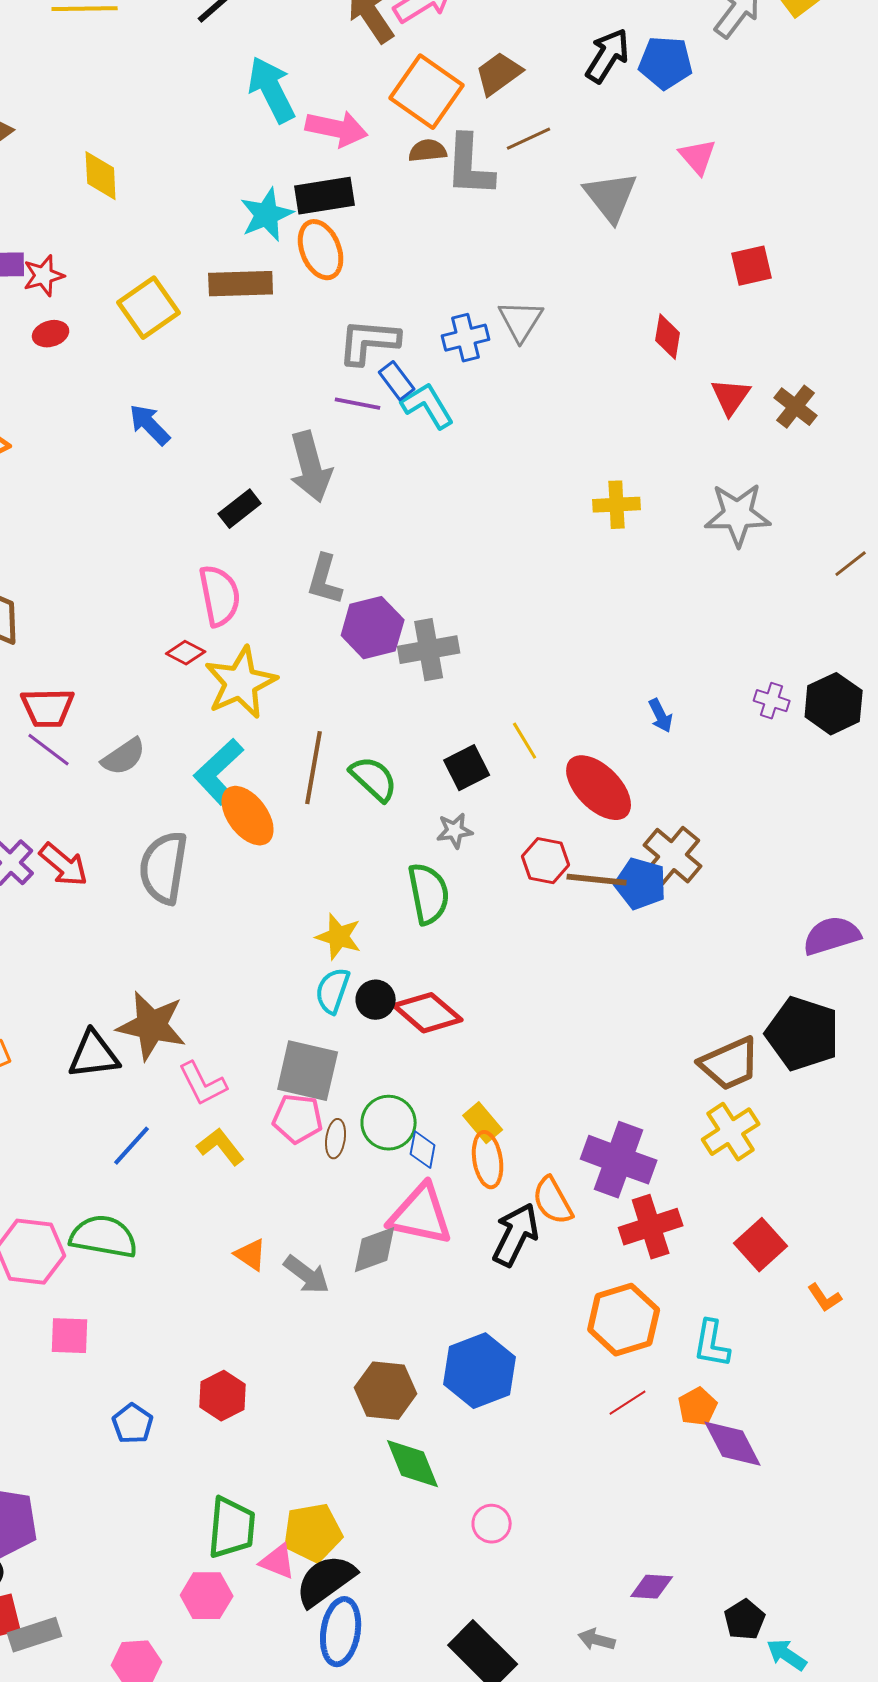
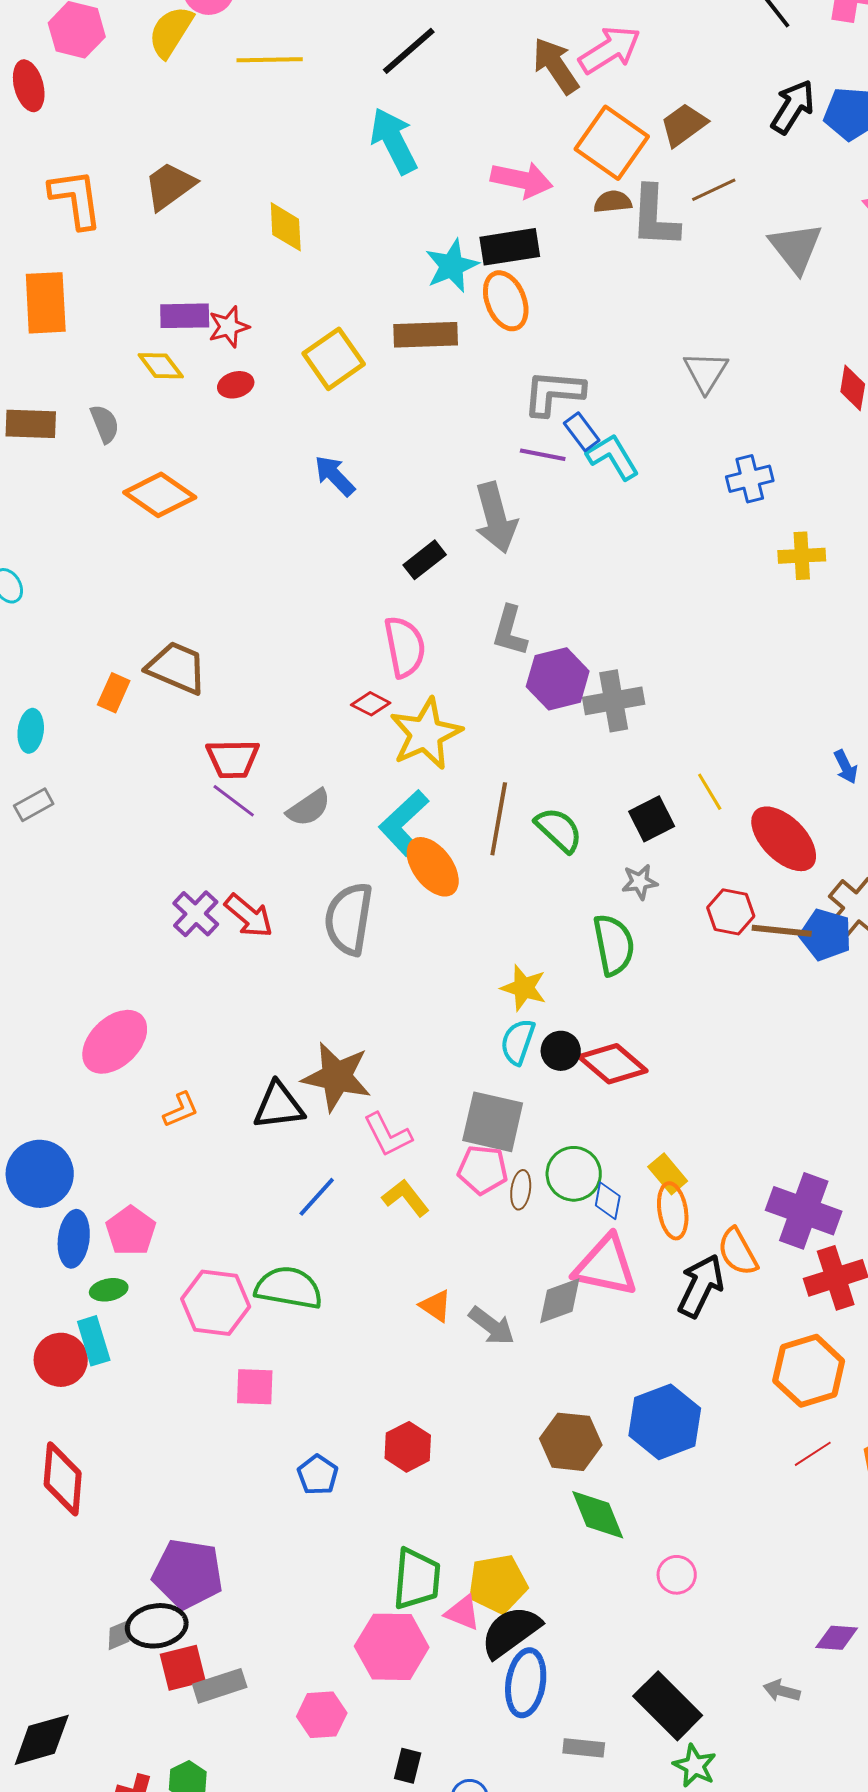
cyan arrow: (272, 90) -> (394, 141), moved
blue cross: (466, 338) -> (750, 479), moved
pink hexagon: (207, 1596) -> (392, 1647), size x1.4

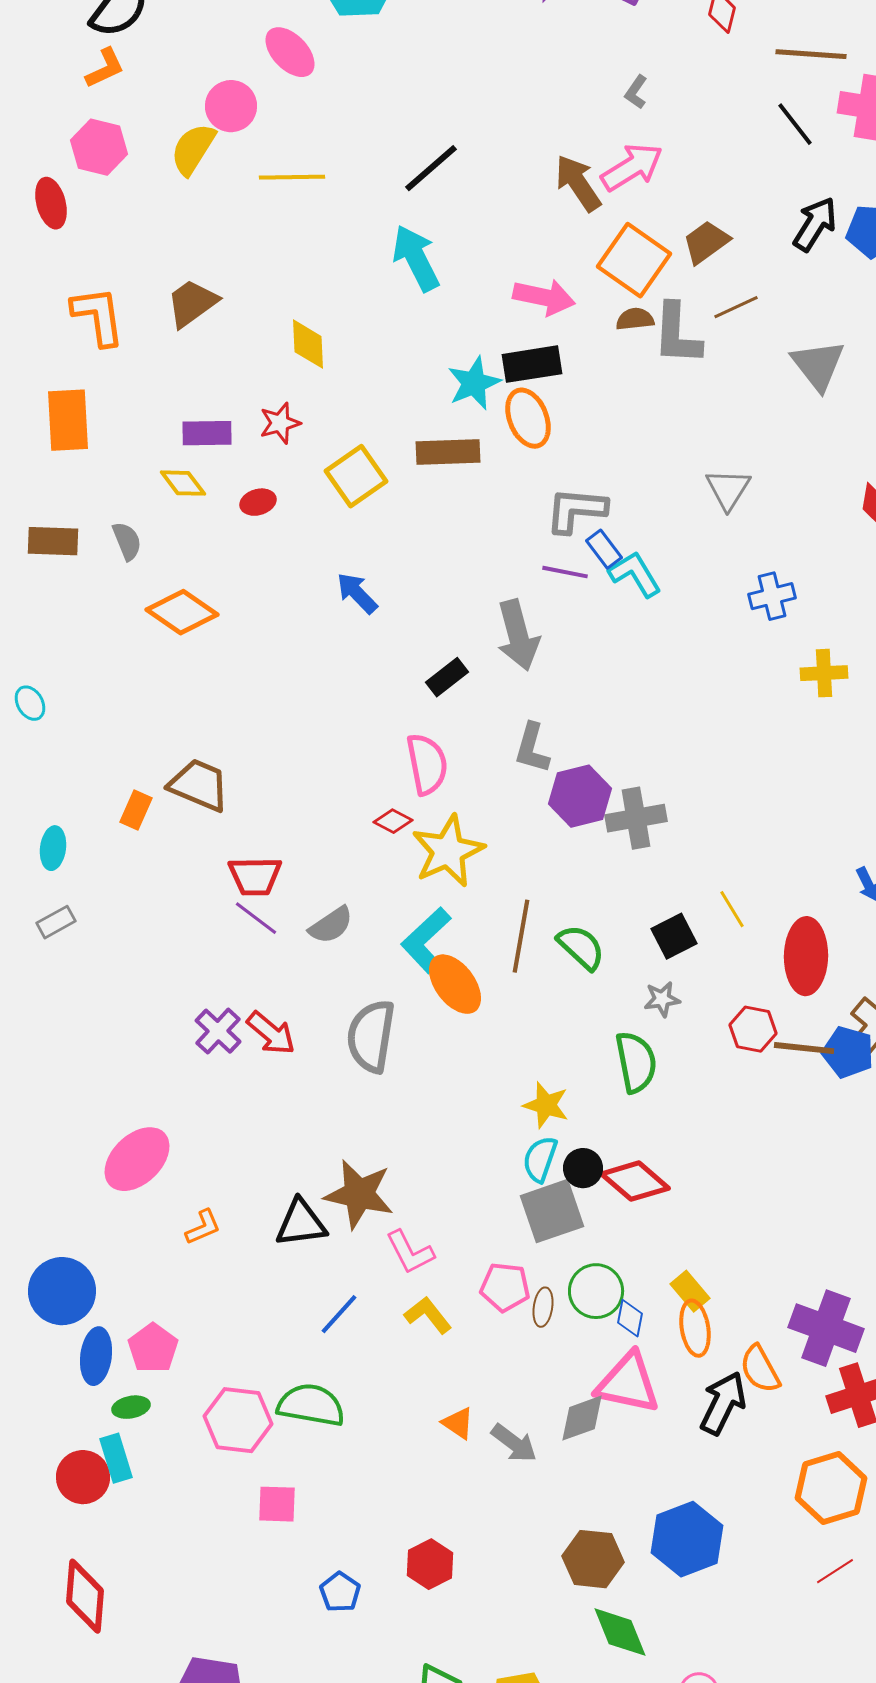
red star: (229, 327) -> (280, 423), moved
red ellipse: (784, 839) -> (806, 956), turned 46
gray square: (493, 1122) -> (552, 1211), moved, turned -32

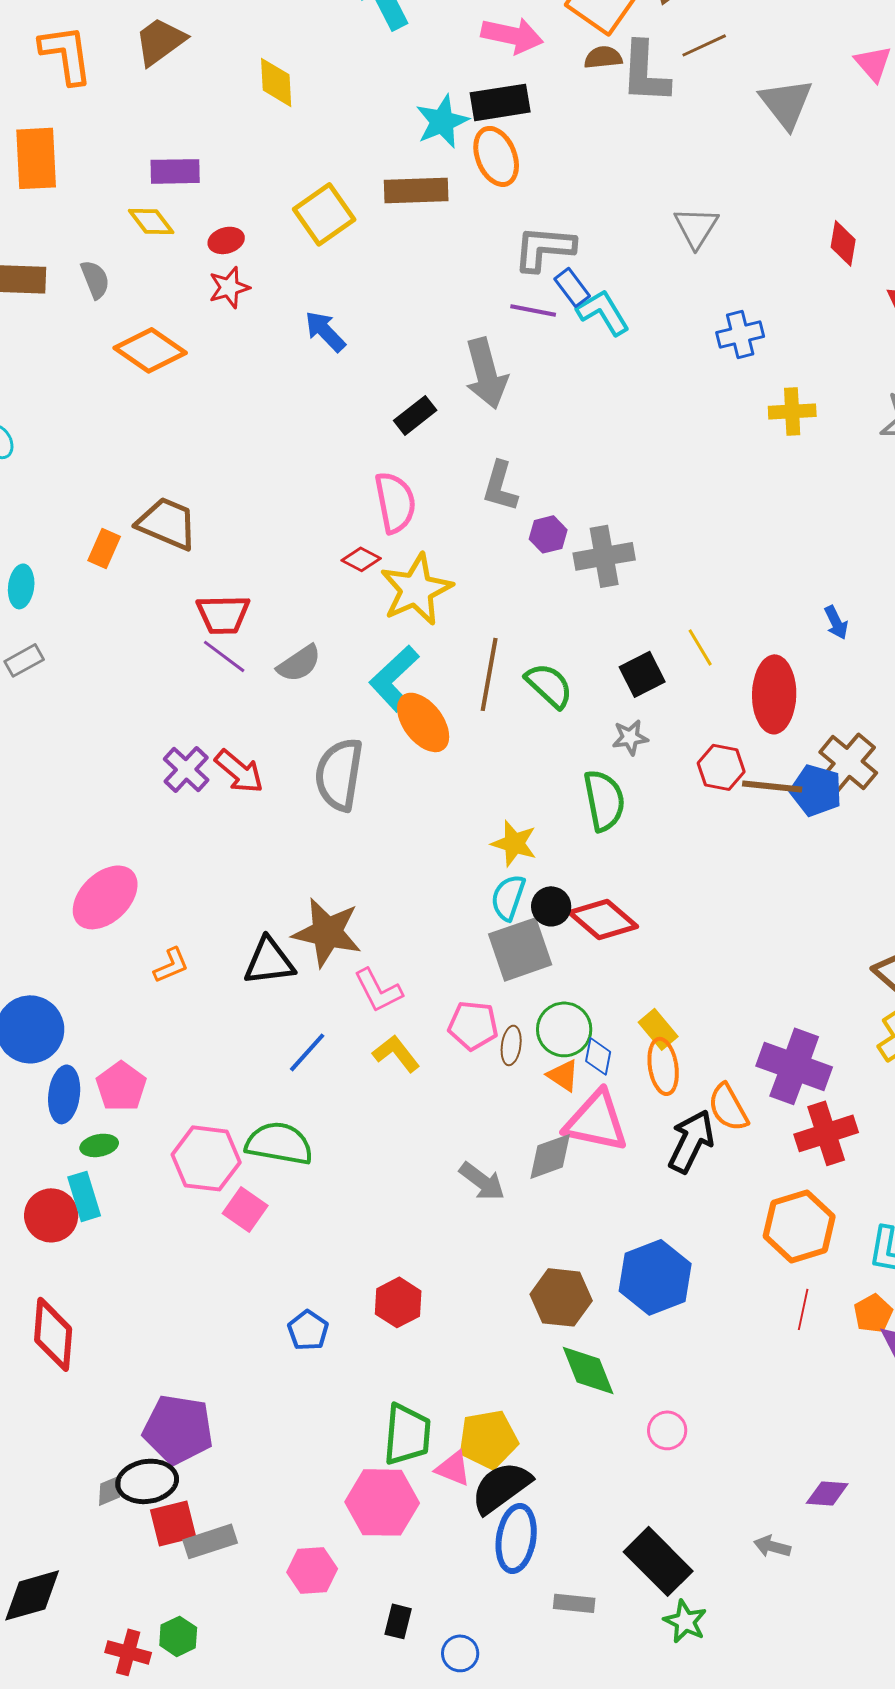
red star: (280, 423) -> (229, 287), moved
purple hexagon: (580, 796) -> (548, 534), size x0.6
orange triangle: (458, 1423) -> (563, 1075), moved
pink square: (277, 1504) -> (245, 1209), moved, turned 33
red line: (835, 1571) -> (803, 1309), turned -45

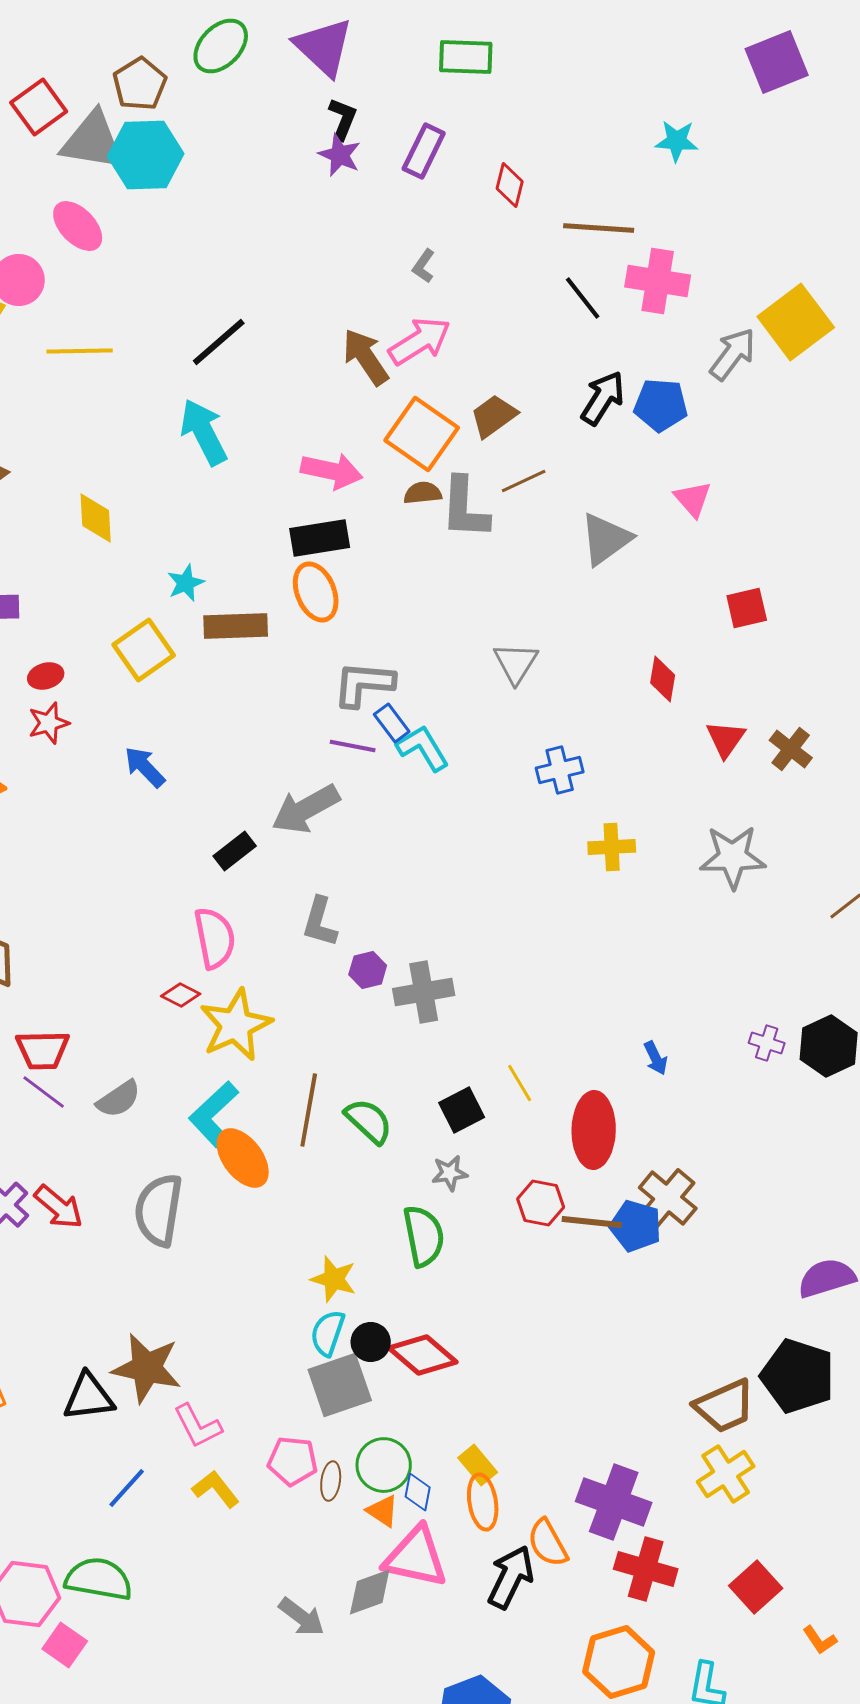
gray triangle: (786, 103) -> (606, 539), turned 32
cyan star: (442, 121) -> (186, 583), moved, size x0.7
gray arrow: (486, 373) -> (306, 809), turned 76
red cross: (826, 1133) -> (646, 1569), turned 34

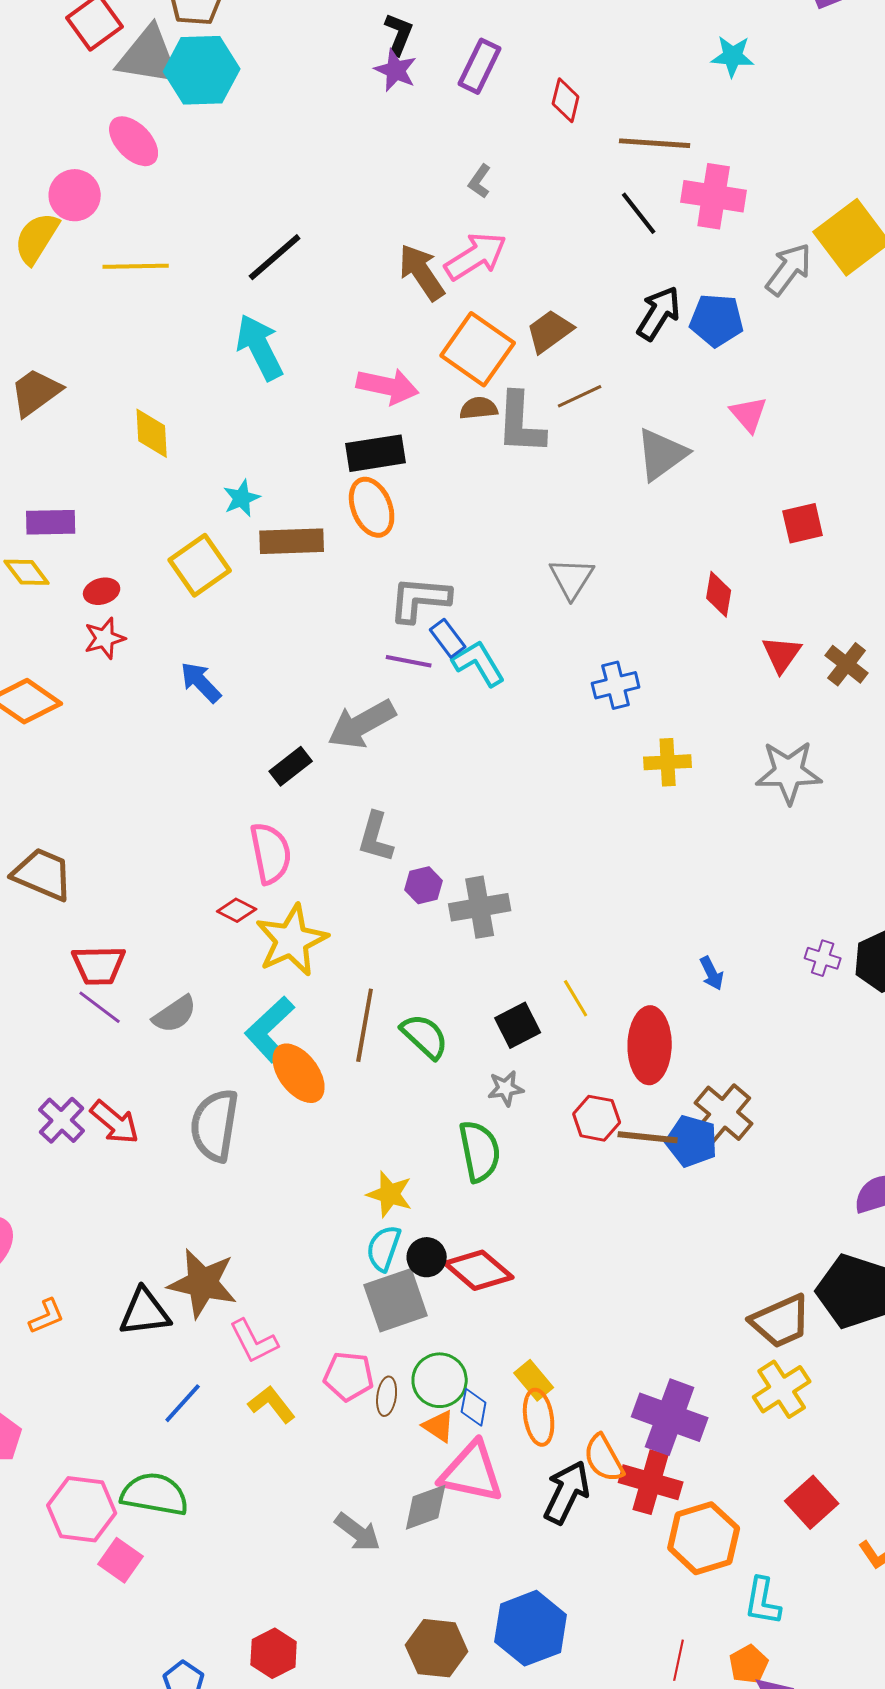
red cross: (646, 1569) -> (651, 1482), moved
orange hexagon: (619, 1662) -> (704, 1538), moved

